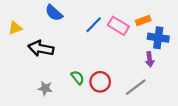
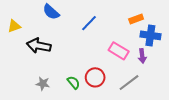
pink rectangle: (118, 26) -> (119, 51), moved
green semicircle: (78, 78) -> (74, 83), moved

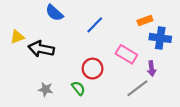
yellow triangle: (14, 26) -> (17, 37), moved
purple arrow: (142, 56) -> (152, 69), moved
red circle: (95, 77) -> (93, 69), moved

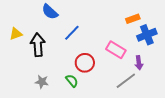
blue line: (95, 25) -> (72, 33), moved
blue cross: (160, 38) -> (147, 35), turned -30
black arrow: (41, 49) -> (38, 45), turned 75

